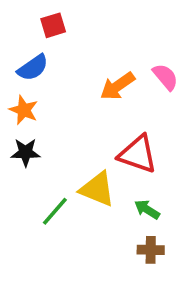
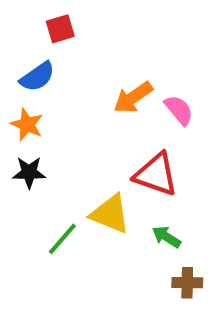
pink semicircle: (165, 77) -> (179, 110), moved
brown cross: (151, 250) -> (187, 283), moved

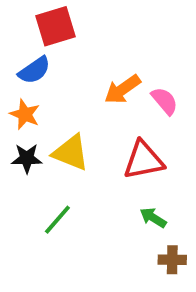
red square: (60, 29) -> (55, 26), size x1.5
red triangle: (156, 174) -> (144, 160), turned -30
yellow triangle: (110, 214) -> (71, 153), moved

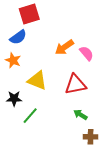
black star: (27, 158) -> (14, 99), moved

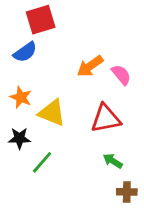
orange star: (13, 60) -> (21, 97), moved

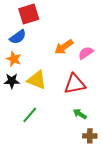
pink semicircle: (121, 75) -> (86, 53), turned -84
orange star: (21, 97) -> (14, 59), moved
black star: (19, 138) -> (12, 81), moved

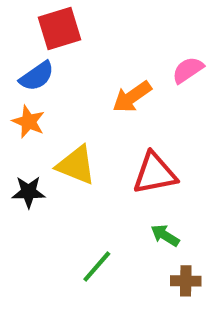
pink semicircle: (86, 53) -> (188, 70), moved
black star: (12, 81) -> (29, 192), moved
green line: (30, 115) -> (97, 266), moved

